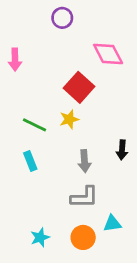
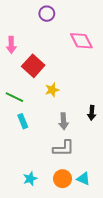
red square: (79, 87) -> (33, 66), moved
green line: (34, 125) -> (14, 97), moved
cyan triangle: (112, 224) -> (83, 179), moved, turned 32

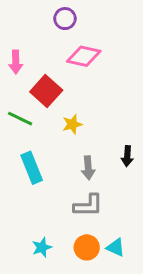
pink diamond: (81, 41) -> (84, 56), moved, turned -50
green line: (14, 97) -> (20, 119), moved
cyan rectangle: (23, 121) -> (32, 168), size x1.5

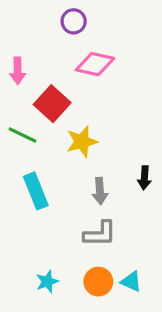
yellow star: (72, 124) -> (82, 142), size x1.4

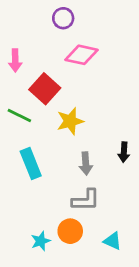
orange circle: (98, 282) -> (70, 231), moved

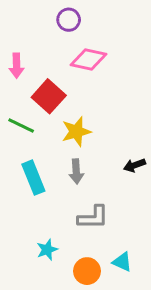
black arrow: (124, 152) -> (135, 165), turned 66
gray arrow: (86, 163) -> (76, 171), moved
orange circle: (70, 231) -> (87, 271), moved
cyan star: (41, 241) -> (47, 250), moved

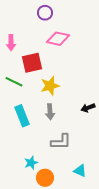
red square: (49, 96) -> (32, 63), turned 35
orange circle: (87, 271) -> (45, 178), moved

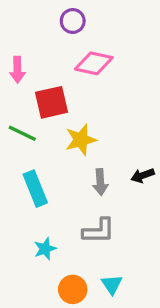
gray arrow: (50, 112) -> (100, 182), moved
cyan star: (31, 163) -> (45, 249), moved
cyan triangle: (80, 171) -> (112, 285), moved, turned 32

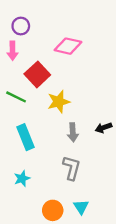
purple circle: (73, 21) -> (21, 26), moved
red square: (52, 102) -> (37, 74), turned -30
gray L-shape: (99, 231) -> (72, 168), turned -75
cyan star: (45, 249) -> (22, 178), moved

